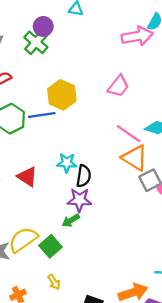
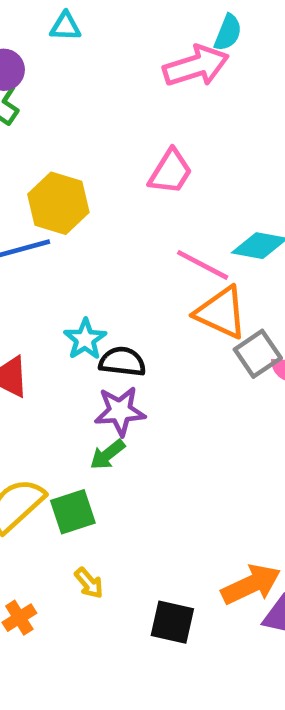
cyan star: (67, 163) -> (85, 339), turned -30
black semicircle: (84, 176) -> (122, 362), turned -85
green square: (50, 246) -> (73, 512), turned 30

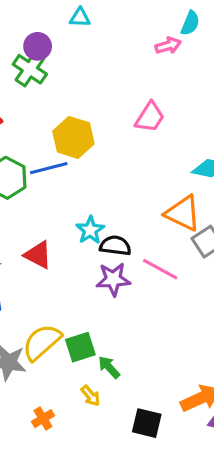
pink arrow: (196, 66) -> (168, 46), size x0.6
pink line: (203, 265) -> (160, 269), moved
green arrow: (108, 455) -> (109, 367), moved, turned 85

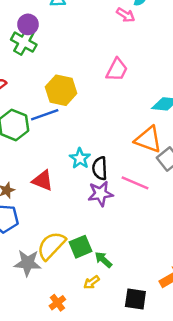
pink arrow: (168, 46) -> (126, 15), turned 54
black semicircle: (115, 246) -> (100, 168), turned -95
yellow arrow: (91, 396) -> (91, 282), turned 98

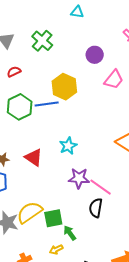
purple circle: (28, 24) -> (95, 55), moved
black semicircle: (100, 168) -> (96, 208), moved
pink line: (135, 183) -> (101, 187), moved

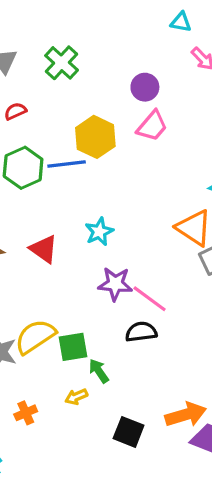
cyan triangle: (77, 12) -> (181, 22), moved
pink trapezoid: (114, 80) -> (152, 126), moved
black semicircle: (96, 208) -> (141, 332), turned 72

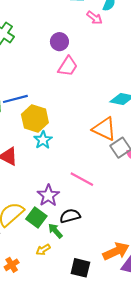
yellow hexagon: (95, 137) -> (35, 118), moved
purple star: (115, 284) -> (48, 195), moved, turned -30
black semicircle: (141, 332) -> (70, 216), moved
green square: (73, 347) -> (36, 218), turned -36

